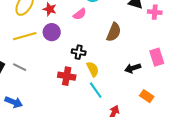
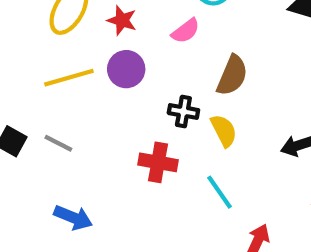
brown semicircle: (114, 32) -> (232, 75), moved
yellow semicircle: (93, 69) -> (224, 131), moved
blue arrow: (14, 102) -> (73, 218), moved

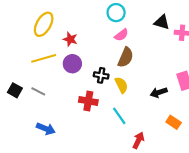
red star: (122, 20) -> (70, 39), moved
pink semicircle: (186, 31) -> (121, 35), moved
purple circle: (126, 69) -> (72, 64), moved

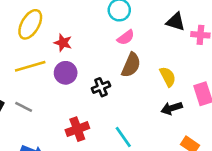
black cross: (101, 75) -> (101, 87), turned -32
yellow semicircle: (121, 85) -> (168, 77), moved
red cross: (88, 101) -> (77, 129), moved, turned -30

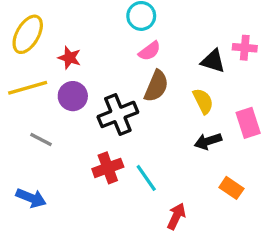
black triangle: (176, 22) -> (213, 61), moved
black cross: (101, 87) -> (118, 114), size x1.6
gray line: (24, 107) -> (41, 140), moved
red cross: (77, 129) -> (108, 168), moved

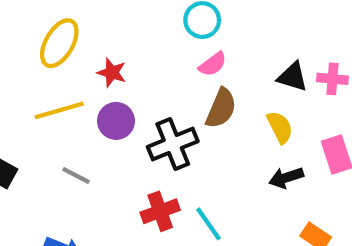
pink cross: (245, 48) -> (332, 79), moved

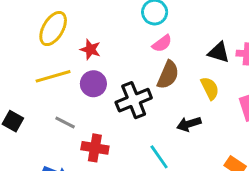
black arrow: (286, 178) -> (189, 124), moved
red cross: (160, 211) -> (95, 148), moved, turned 30

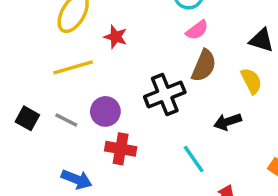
purple circle: (93, 84) -> (105, 111), moved
gray line: (65, 123) -> (66, 120), moved

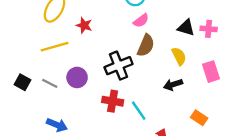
black arrow: (228, 122) -> (173, 85), moved
red cross: (121, 149) -> (113, 101), moved

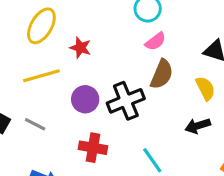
purple circle: (77, 77) -> (85, 99), moved
red cross: (113, 101) -> (93, 148), moved

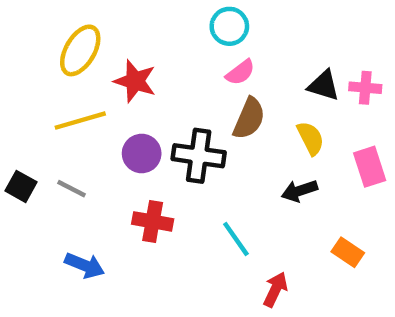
red star: (80, 48) -> (135, 81), size x1.4
black cross: (126, 101) -> (199, 156), turned 30

